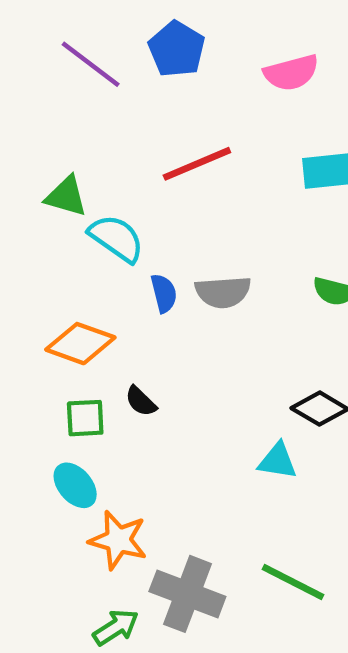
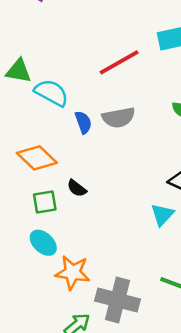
red line: (197, 164) -> (119, 62), moved
orange diamond: (80, 344) -> (37, 158), turned 30
cyan triangle: (277, 461) -> (162, 215), turned -50

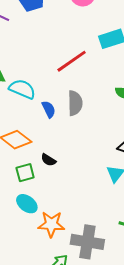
gray semicircle: (118, 118) -> (75, 103), turned -75

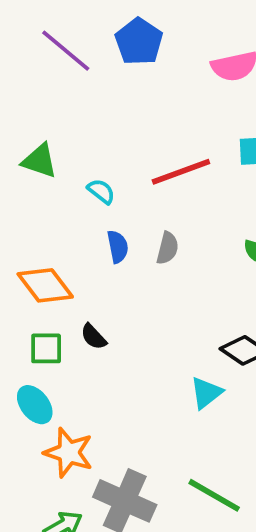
cyan semicircle: (22, 89) -> (101, 191), moved, size x0.6
gray semicircle: (75, 103) -> (167, 248), size x0.7

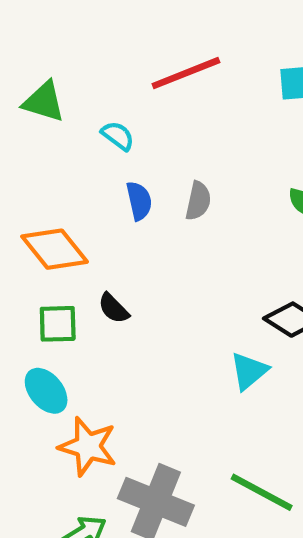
red line: (181, 172) -> (186, 73), moved

